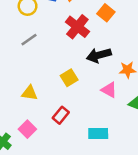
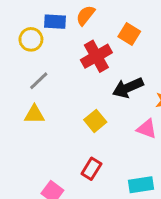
red cross: (77, 27) -> (96, 56), turned 30
yellow triangle: (30, 93) -> (34, 114), moved

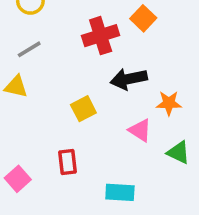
red rectangle: (91, 169) -> (68, 162), turned -50

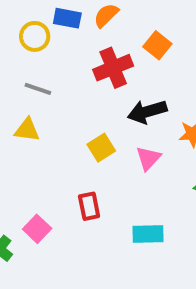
gray line: (29, 49) -> (38, 89), turned 55
pink triangle: (140, 130) -> (148, 158), moved, turned 45

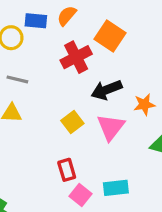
orange square: (157, 45) -> (110, 36), size x1.4
pink triangle: (148, 158) -> (111, 127), size x1.4
pink square: (37, 229) -> (81, 195), moved

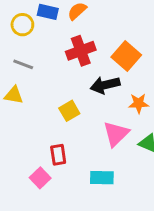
orange square: (110, 36) -> (126, 56), moved
pink triangle: (111, 127) -> (116, 134), moved
pink square: (81, 195) -> (40, 178), moved

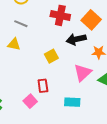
red cross: (81, 51) -> (60, 15), turned 30

